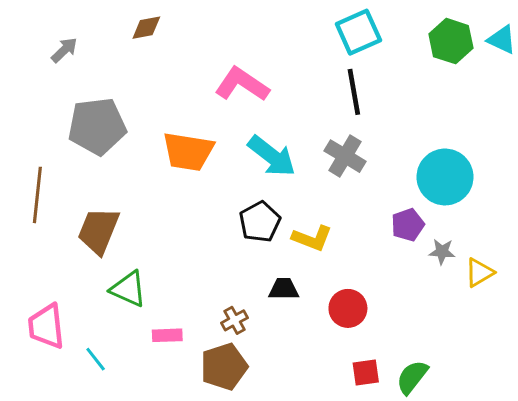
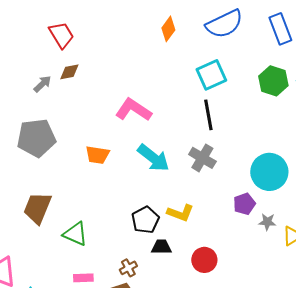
gray arrow: (64, 50) -> (42, 84), moved
orange trapezoid: (188, 152) -> (97, 155), size x0.7
black pentagon: (260, 222) -> (145, 220), moved
green triangle: (128, 289) -> (75, 234), moved

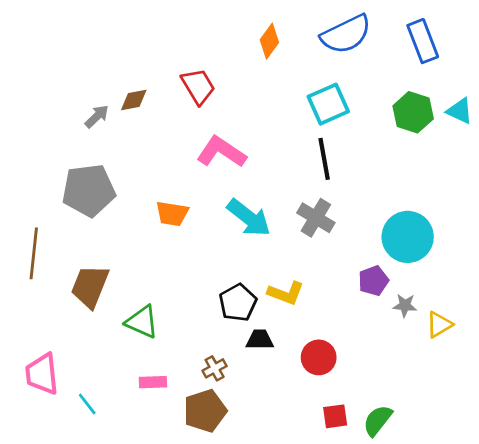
red trapezoid: (61, 35) -> (198, 86), moved

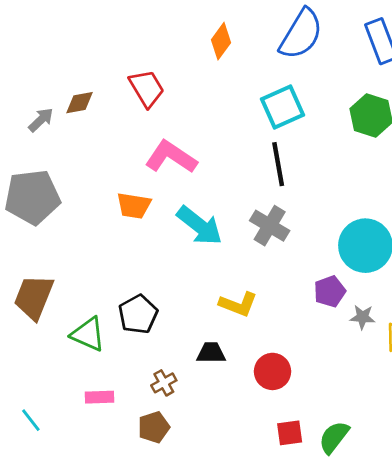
blue semicircle: (346, 34) -> (301, 34), turned -33
orange trapezoid: (172, 214) -> (134, 206), moved
black pentagon: (238, 303) -> (138, 314), moved
brown pentagon: (205, 411) -> (154, 427), size x0.7

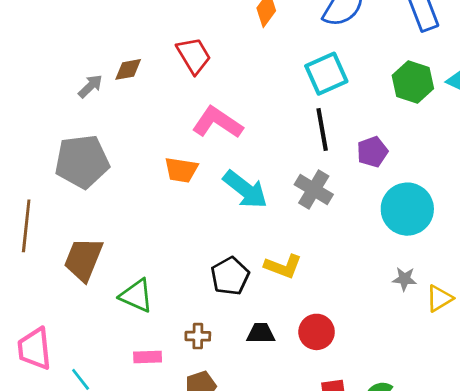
purple pentagon: (330, 291) -> (372, 152), moved
black pentagon: (138, 314) -> (230, 276), moved
black trapezoid: (211, 353) -> (261, 333), moved
brown cross: (164, 383) -> (198, 336), moved, turned 30

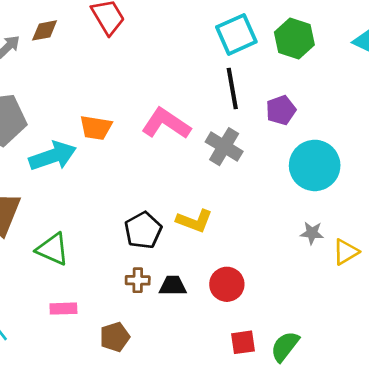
green hexagon: (413, 82) -> (294, 39), moved
pink L-shape: (217, 122) -> (166, 124), moved
cyan arrow: (245, 190) -> (53, 156), moved, turned -57
brown cross: (198, 336) -> (138, 280), moved

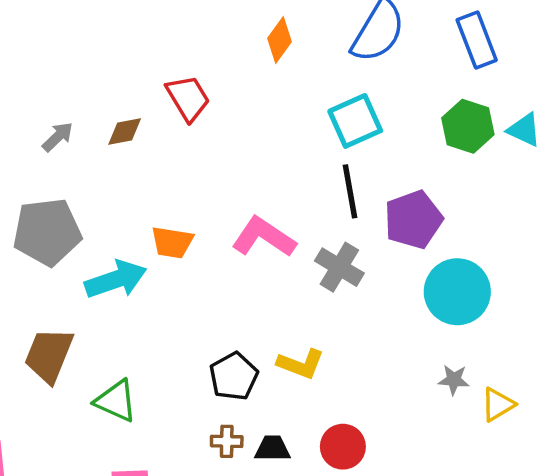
brown diamond: (45, 30) -> (125, 132), moved
green hexagon: (294, 39) -> (468, 126), moved
purple pentagon: (281, 110) -> (413, 220), size x1.5

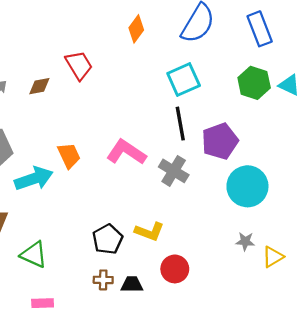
orange trapezoid: (172, 242) -> (69, 155), turned -124
red circle: (343, 447) -> (175, 269), moved

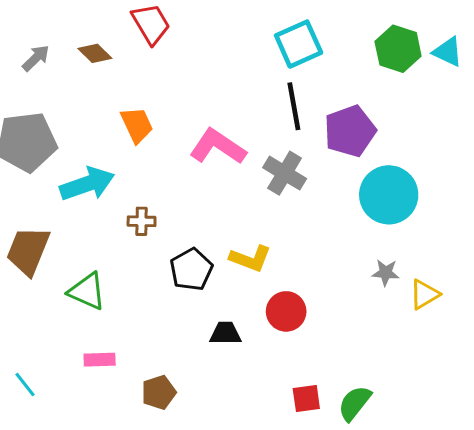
brown diamond: (39, 86) -> (95, 53), turned 55
orange trapezoid: (69, 155) -> (137, 125), moved
brown cross: (103, 280) -> (142, 221), moved

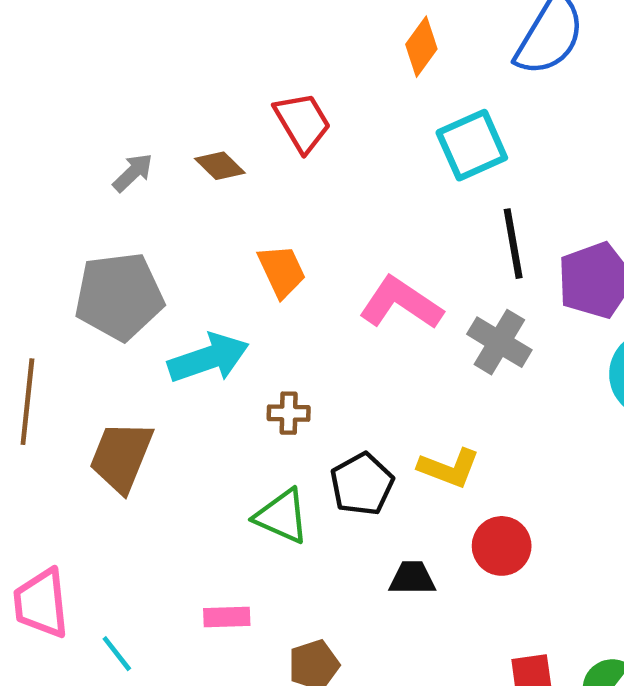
cyan square: (299, 44) -> (472, 145), moved
green triangle: (87, 291) -> (282, 516), moved

